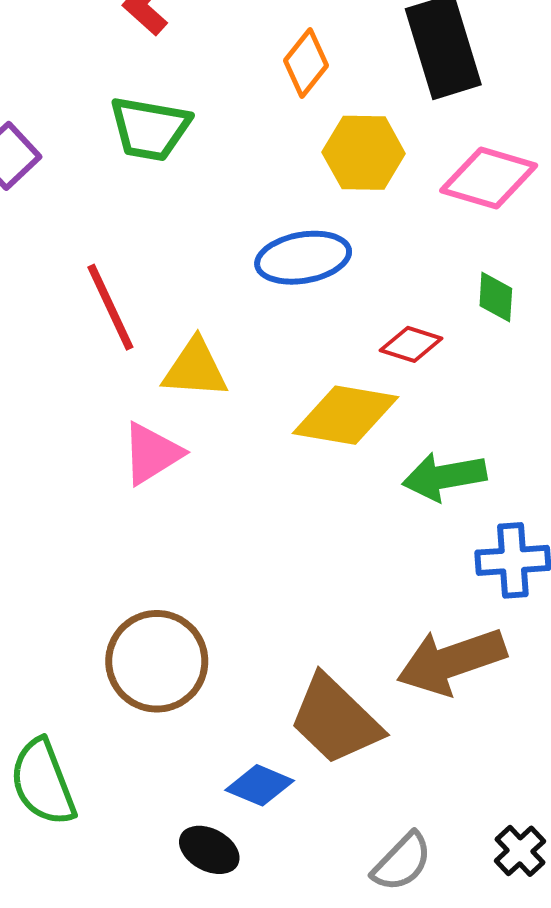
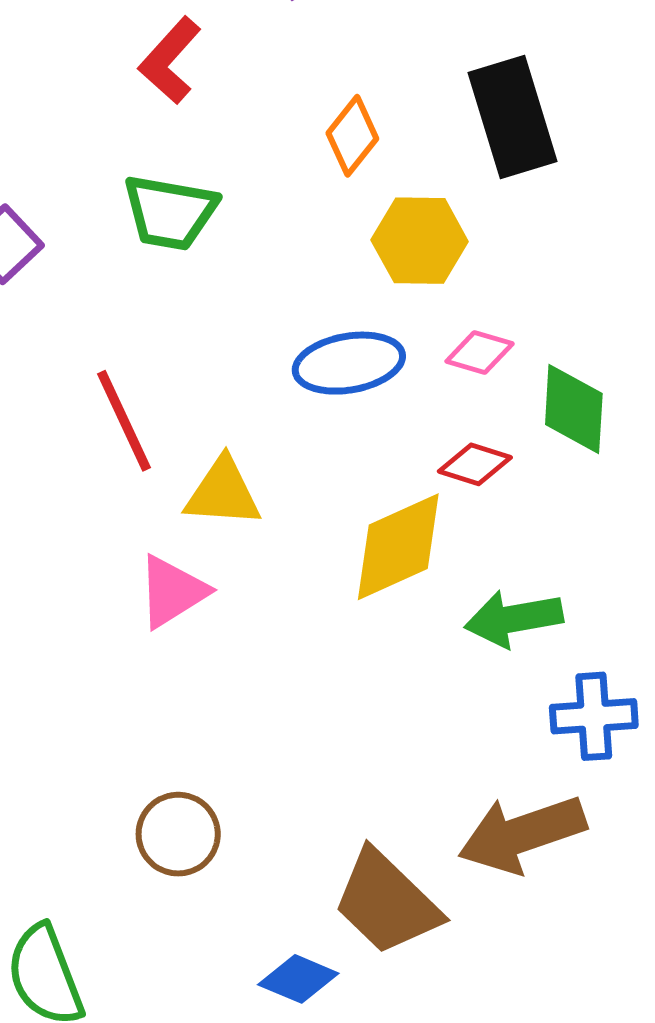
pink diamond: (489, 178) -> (480, 353), moved, size x0.6
green diamond: (496, 297) -> (574, 409), size x1.5
yellow diamond: (345, 415) -> (398, 547), turned -34
brown circle: (157, 661) -> (178, 834), size x0.7

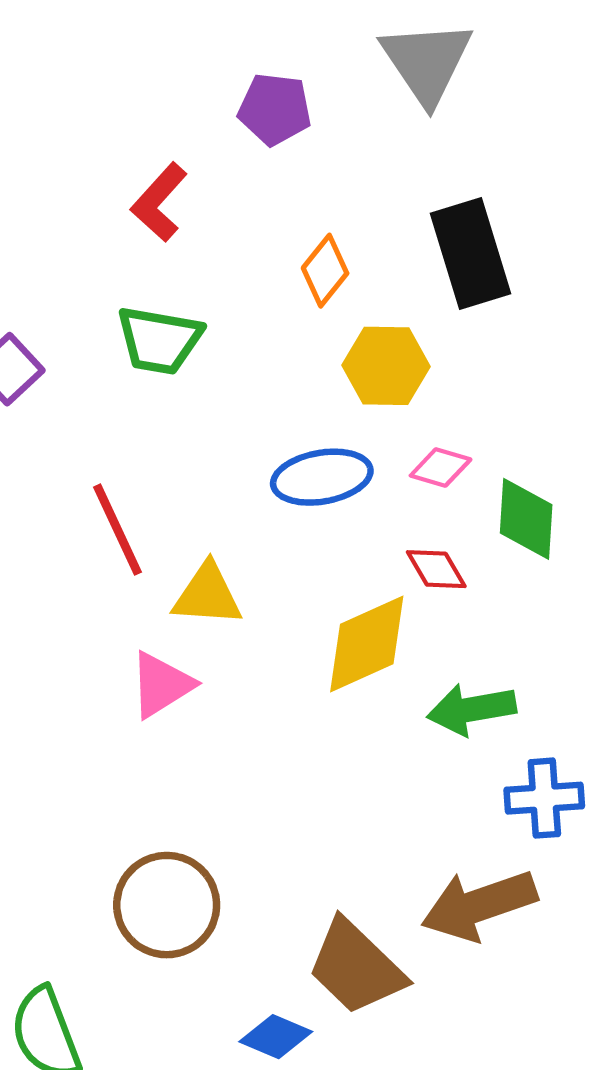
red diamond: (475, 464) -> (436, 569), turned 42
brown circle: (178, 834) -> (167, 905), size x1.4

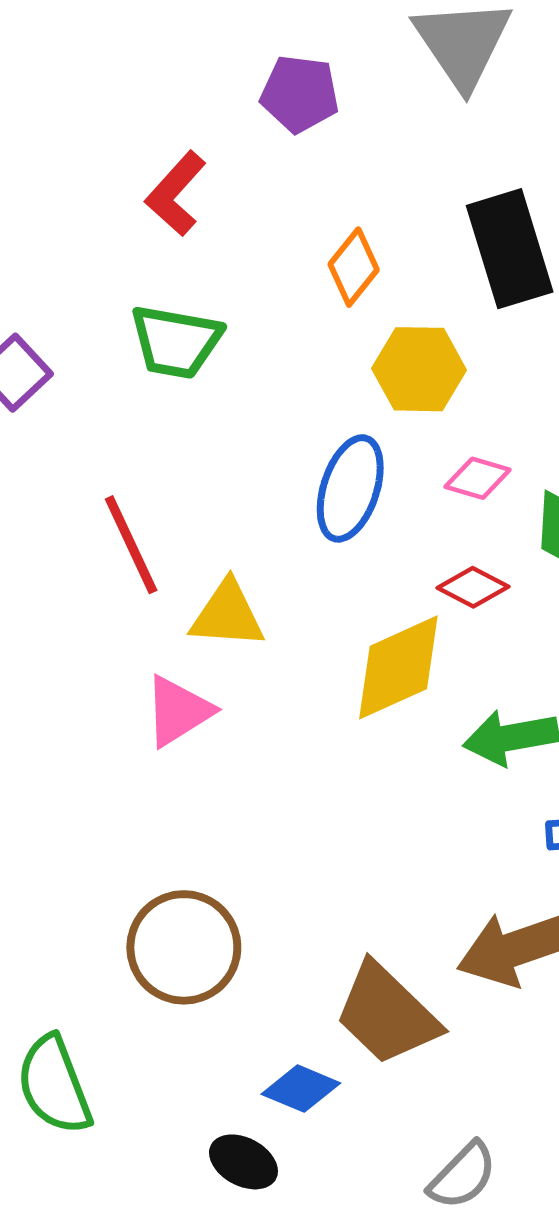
blue ellipse: (322, 477) -> (350, 488), turned -62
red diamond: (436, 569) -> (473, 587), turned -32

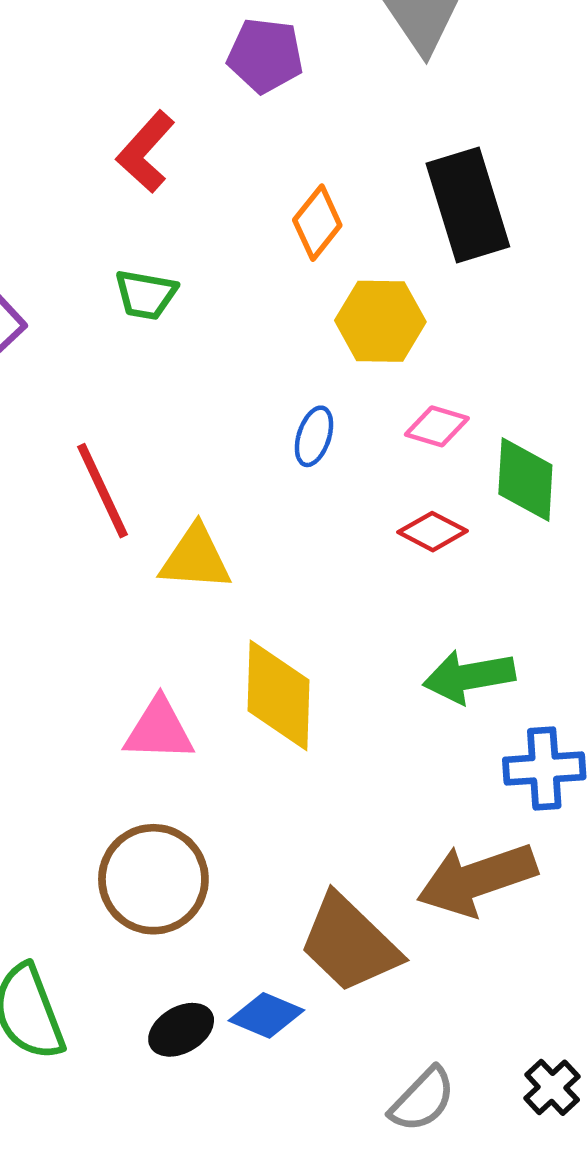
green trapezoid: (176, 342) -> (146, 295), size x0.7
blue ellipse: (350, 488) -> (314, 436), size x0.6
yellow diamond: (398, 667) -> (279, 695), moved, turned -64
pink triangle: (178, 711) -> (159, 730), moved, turned 34
black ellipse: (243, 1162) -> (181, 1030), moved, turned -58

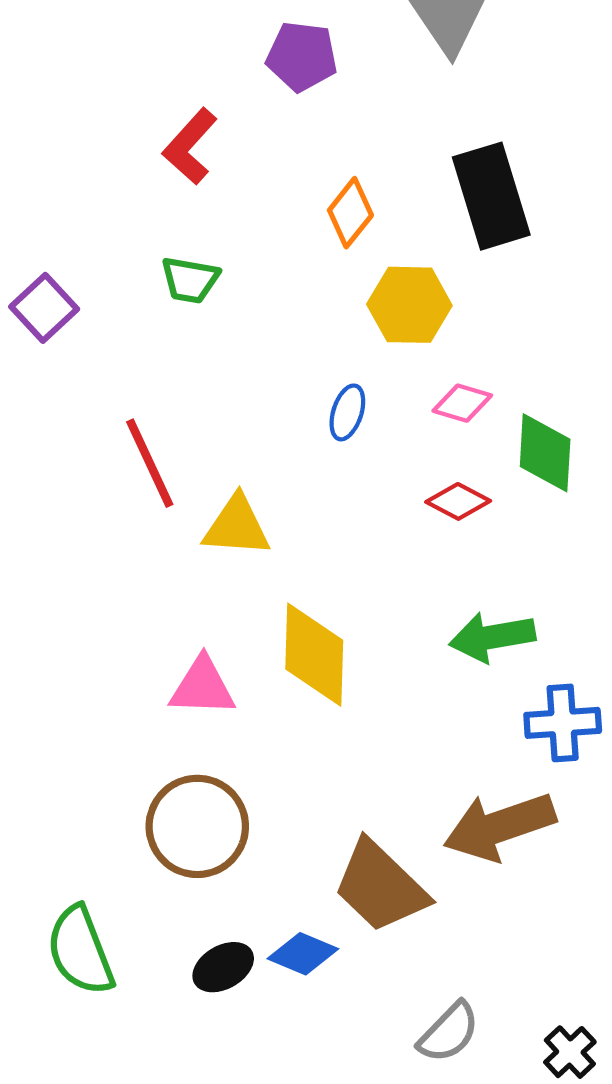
black cross: (552, 1087) -> (570, 1052), moved

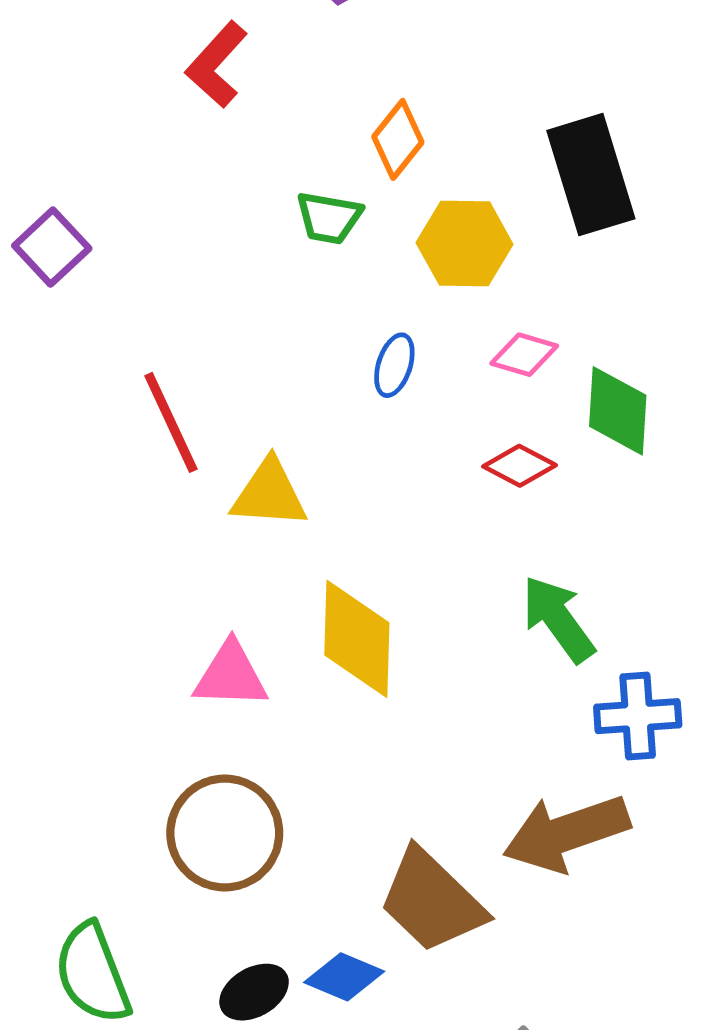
black rectangle: (491, 196) -> (591, 175), moved
green trapezoid: (190, 280) -> (329, 218), moved
green arrow: (492, 637) -> (558, 619), turned 64

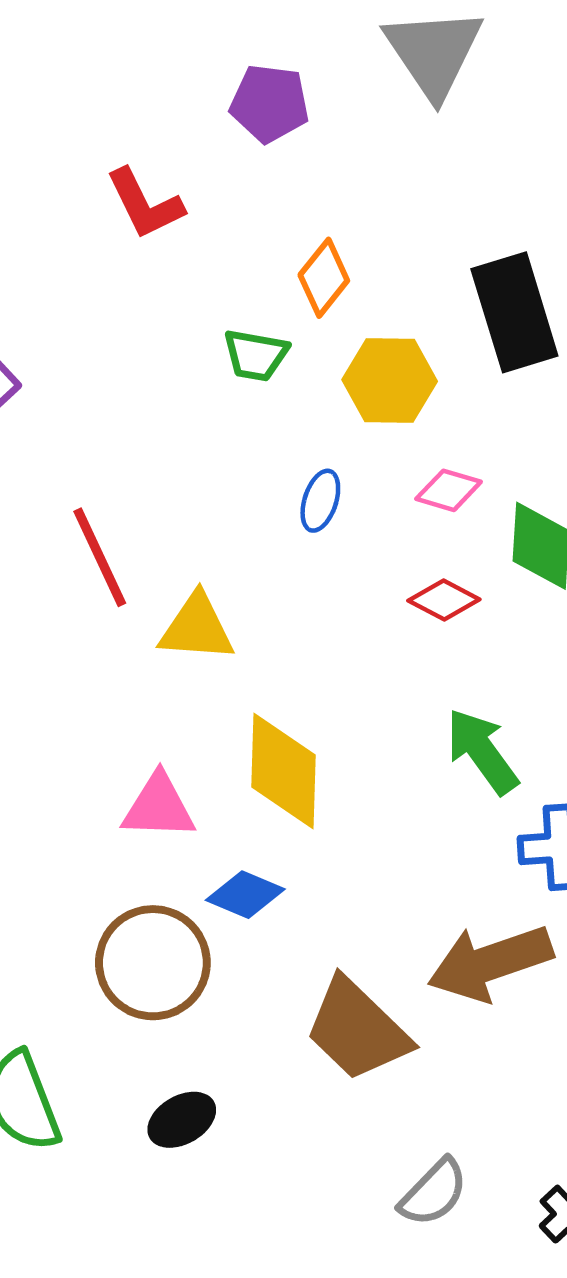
red L-shape: (217, 65) -> (145, 204), turned -68
blue diamond: (344, 977) -> (245, 895), moved

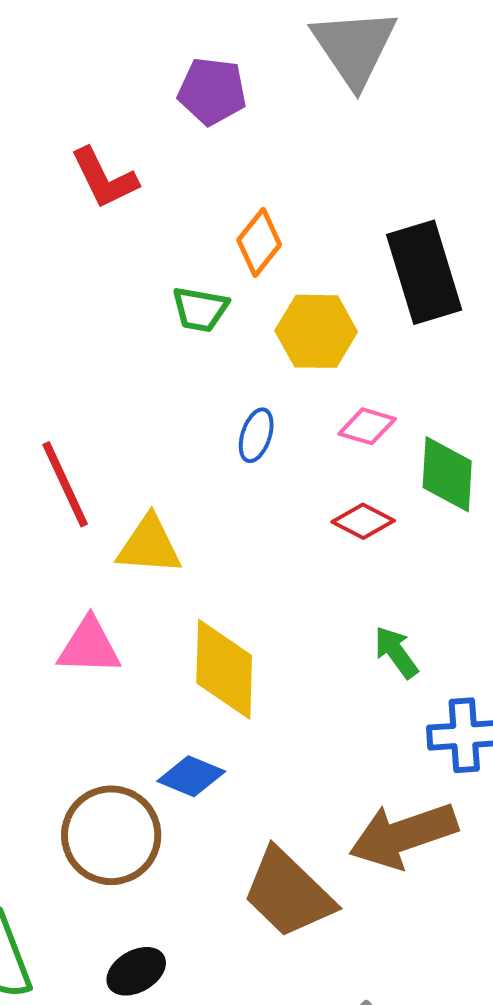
green arrow: (482, 751) -> (396, 652), size x0.7
pink triangle: (159, 807) -> (89, 646), moved

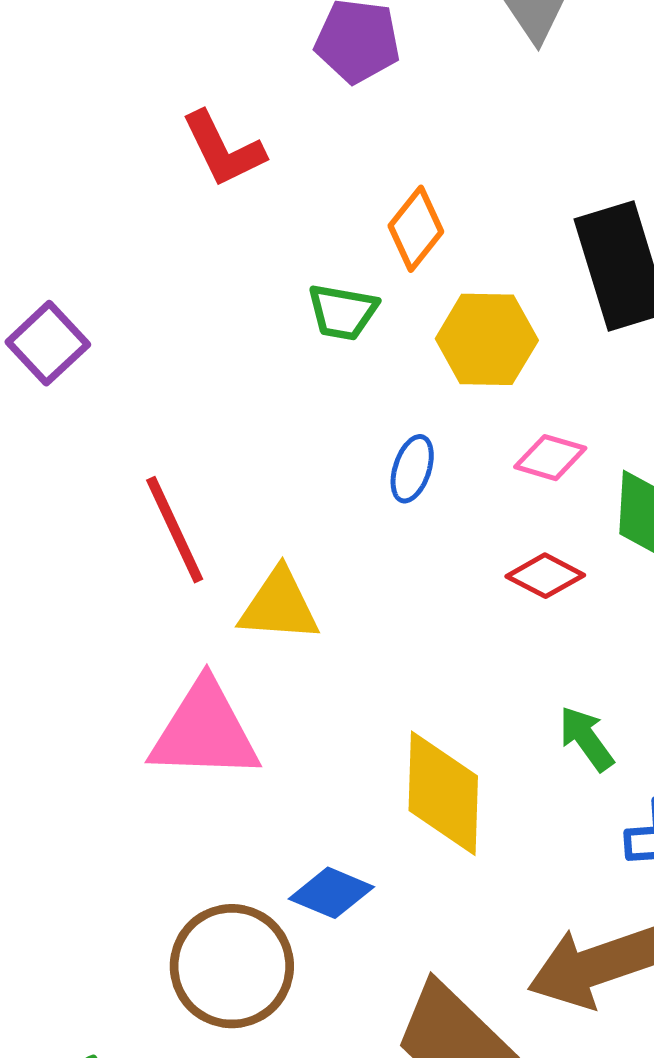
pink triangle: (89, 646) -> (205, 731), size x1.4
yellow diamond: (224, 669) -> (443, 793), moved

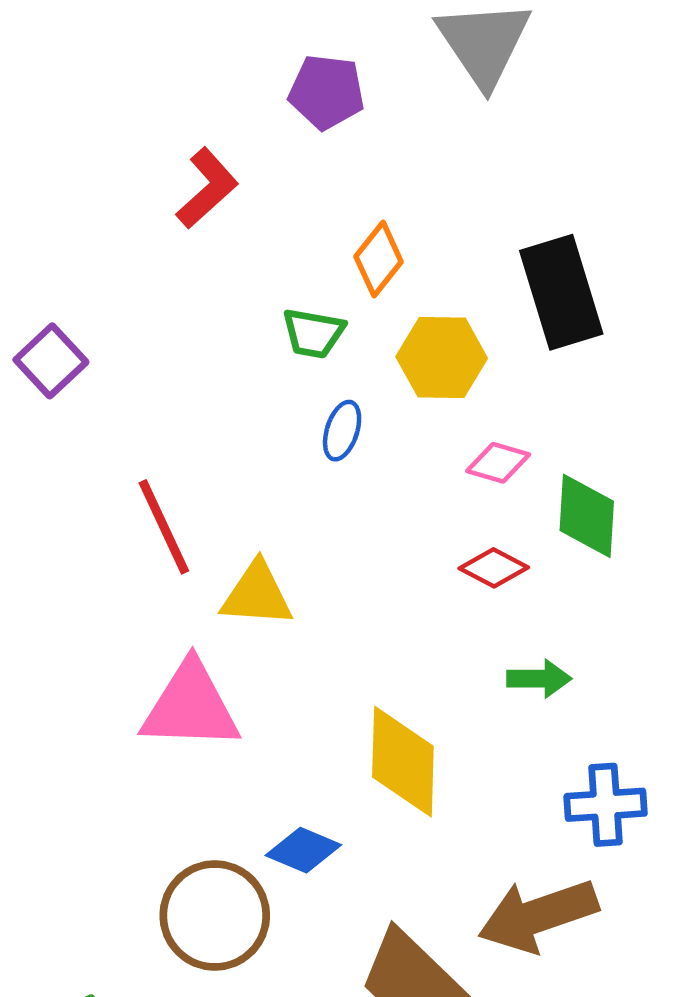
red L-shape: (223, 149) -> (207, 188), turned -106
blue ellipse: (412, 469) -> (342, 431), moved
green arrow: (586, 739) -> (539, 679), moved, turned 126

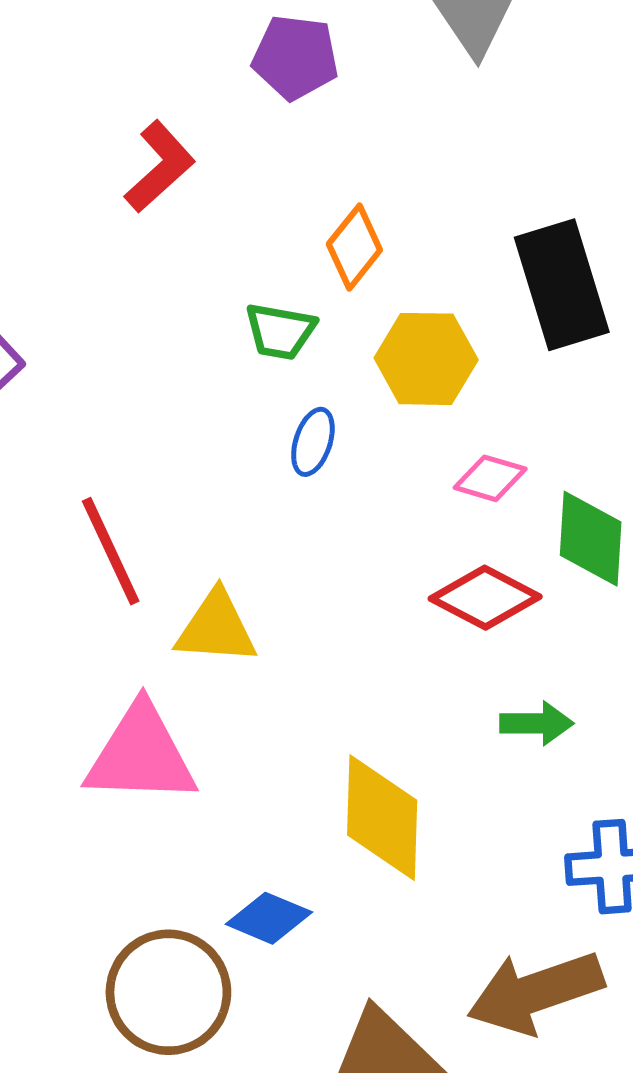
red diamond: (494, 568) -> (485, 598), size x1.4

